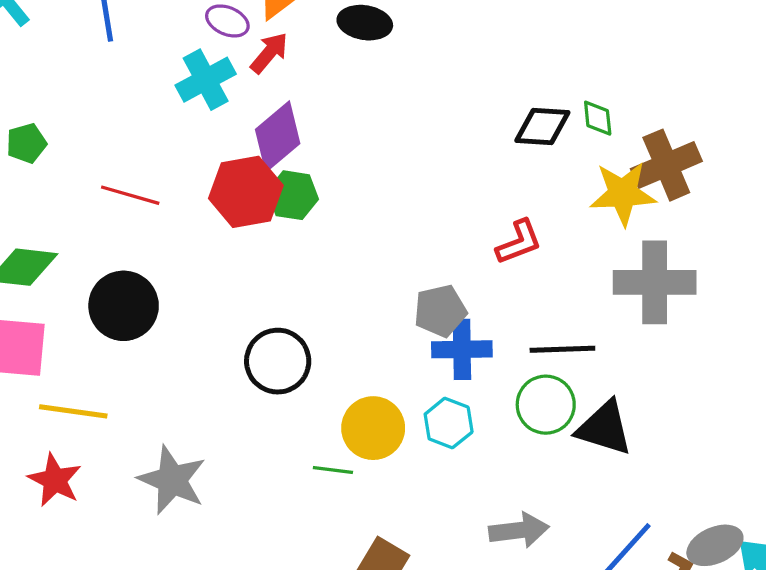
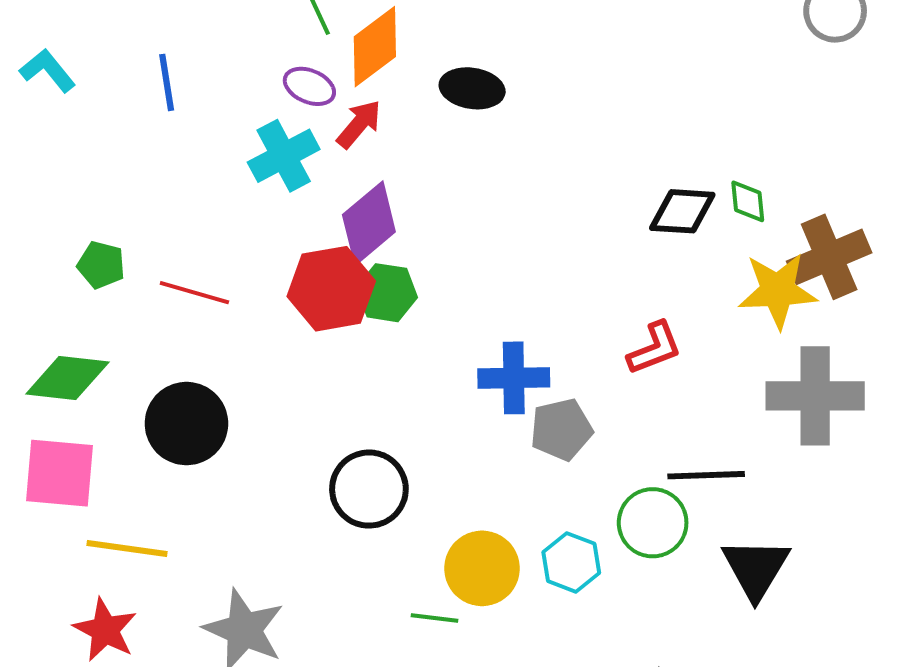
green pentagon: (26, 143) -> (101, 265), moved, turned 30
blue cross: (462, 349) -> (514, 378), moved
green circle: (546, 405) -> (653, 523), moved
black triangle: (604, 428) -> (756, 568), turned 44

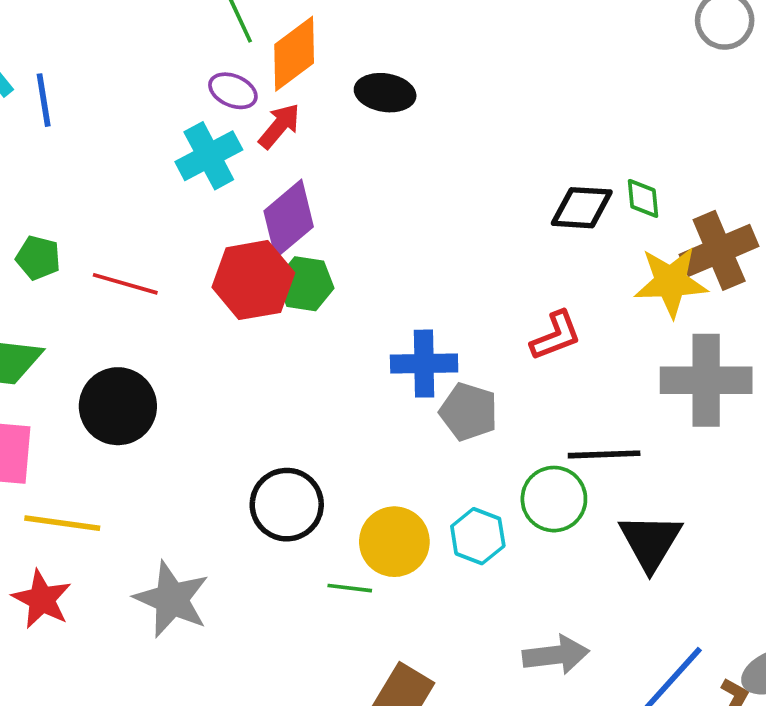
blue line: (167, 82) -> (44, 100), moved
gray pentagon: (561, 430) -> (469, 412), turned 30
black circle: (369, 489) -> (287, 505), moved

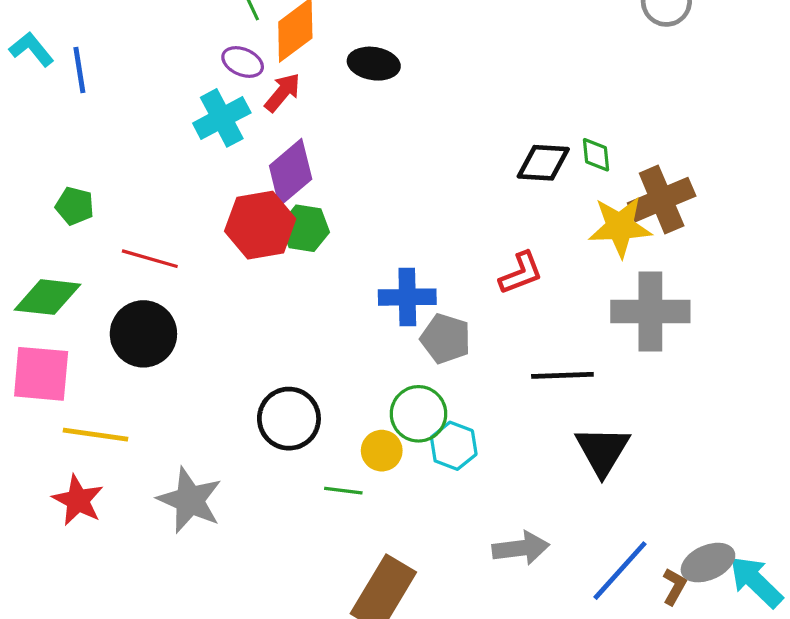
red line: (125, 284) -> (150, 259), moved
green circle: (554, 499) -> (418, 414), moved
yellow circle: (394, 542) -> (382, 451), size x0.7

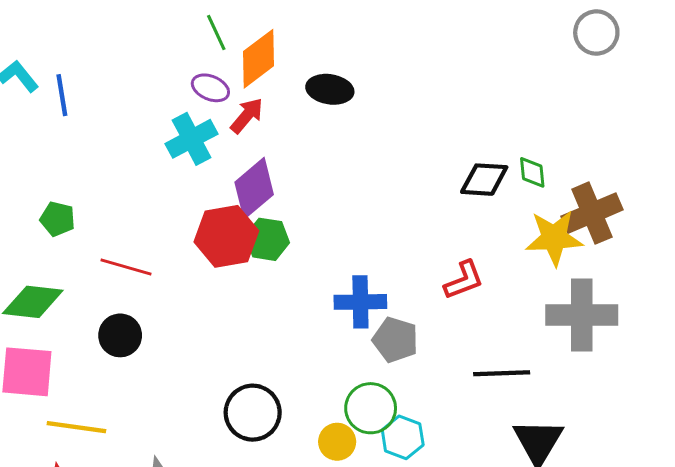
black circle: (143, 334) -> (120, 335), size x0.7

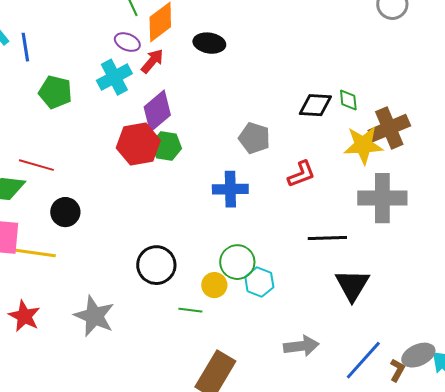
green pentagon: (58, 219) -> (55, 92), moved, size x1.4
red line: (126, 267) -> (36, 165), moved
gray pentagon: (395, 340) -> (254, 138), moved
yellow line: (76, 427) -> (35, 253), moved

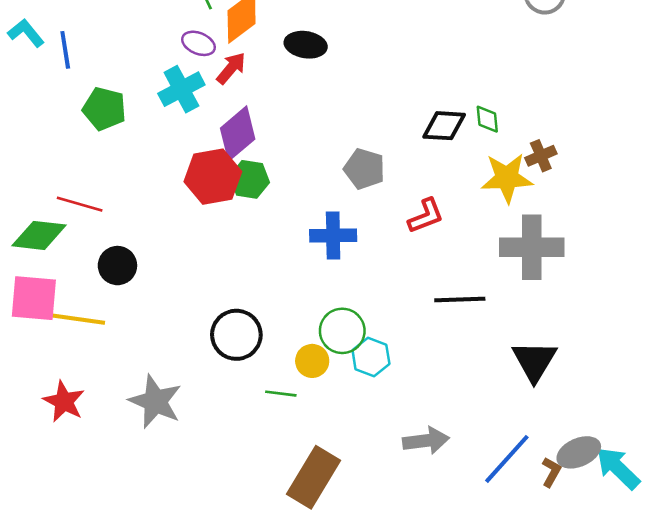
brown cross: (389, 128) -> (541, 156), size x0.6
black triangle: (352, 285) -> (534, 361), moved

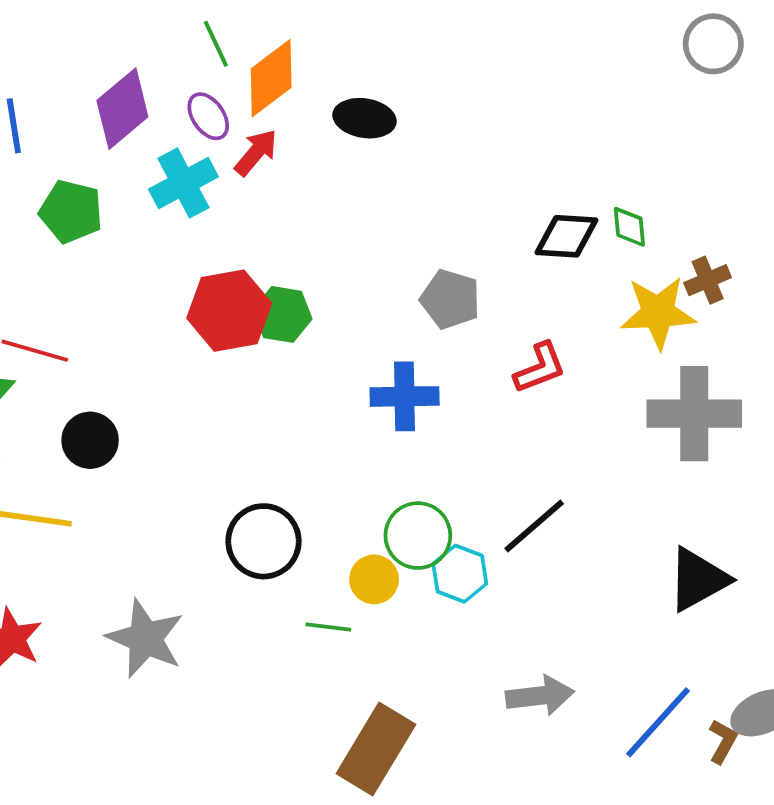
purple ellipse: (198, 43) -> (208, 116), turned 32
purple diamond: (238, 134) -> (122, 109), moved
black line: (460, 300) -> (534, 526), moved, turned -39
black triangle: (534, 361) -> (698, 579), turned 30

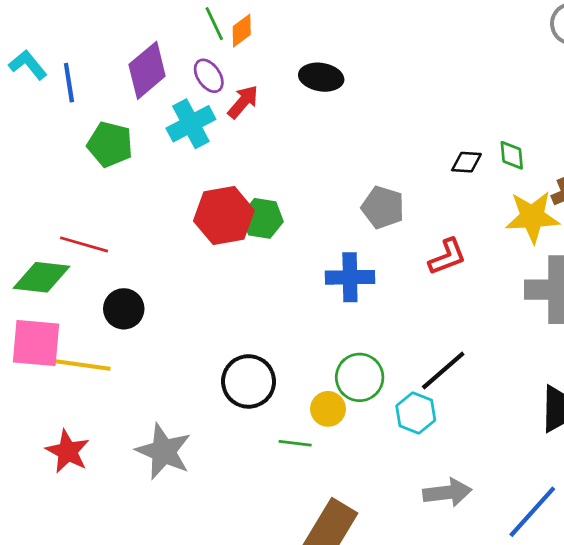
orange diamond: (271, 78) -> (242, 31), moved, size x0.6
black diamond: (567, 236) -> (466, 162), size x0.7
cyan hexagon: (460, 574) -> (416, 413), moved

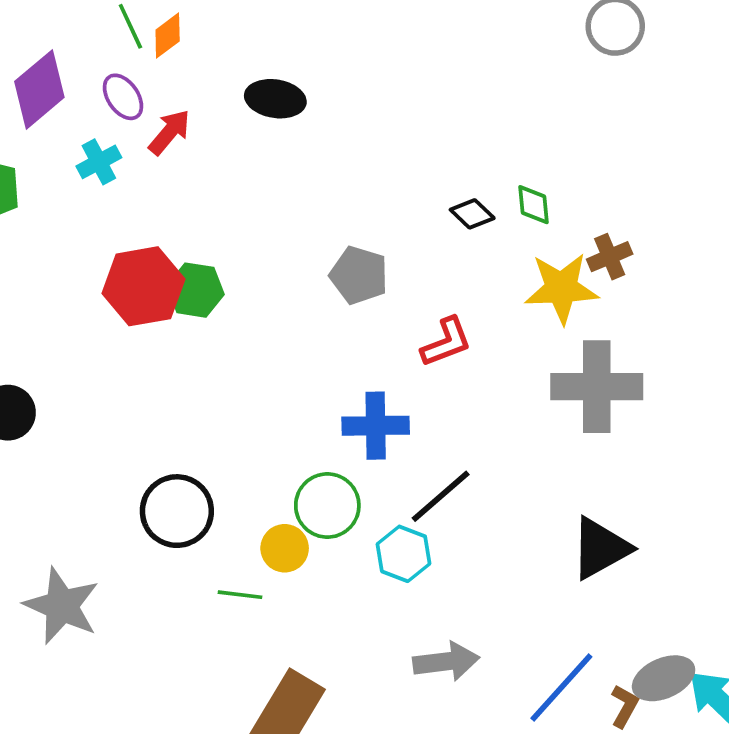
cyan cross: (191, 124) -> (99, 162), size x0.7
black diamond: (466, 162) -> (472, 214), turned 40
blue cross: (350, 277) -> (376, 426), moved

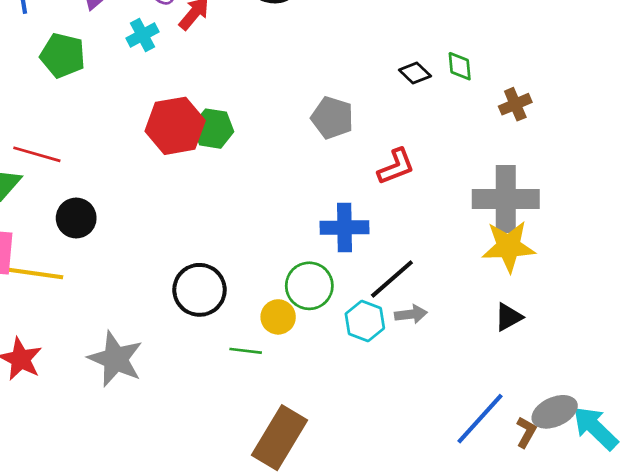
yellow star: (561, 288) -> (508, 246), moved
black triangle: (600, 548) -> (508, 317), size x0.6
gray arrow: (446, 662) -> (411, 314), moved, size x0.7

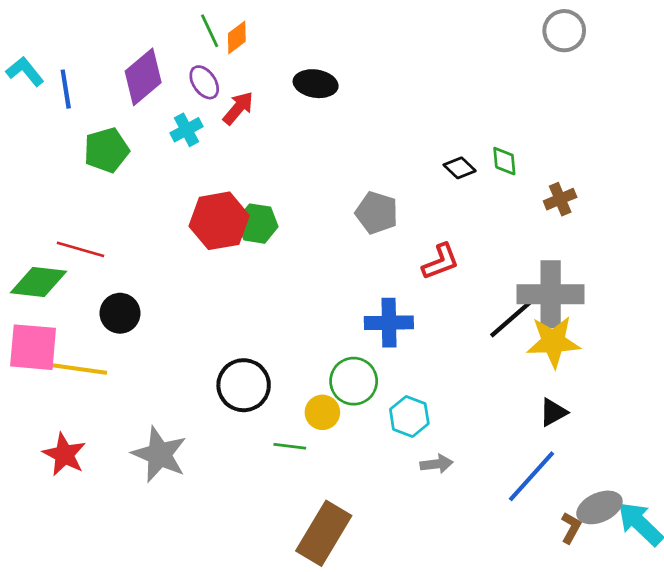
green pentagon: (63, 55) -> (106, 150), turned -30
black line: (392, 279) -> (511, 319), moved
gray arrow: (411, 314) -> (436, 464), moved
blue line: (480, 419) -> (532, 476), moved

